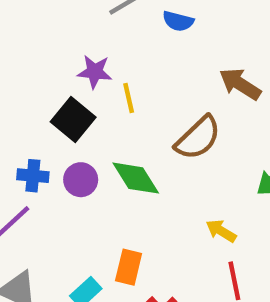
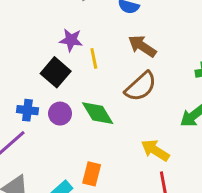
brown arrow: (240, 84) -> (142, 46), moved
yellow arrow: (221, 231) -> (155, 150), size x1.4

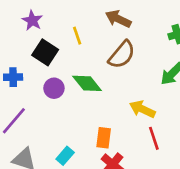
purple star: (71, 40) -> (32, 20), moved, turned 30
blue cross: (27, 110) -> (13, 77), moved
orange rectangle: (92, 174) -> (104, 138), moved

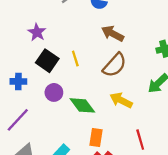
yellow line: (77, 36) -> (75, 59), moved
green diamond: (87, 83) -> (82, 105), moved
yellow arrow: (142, 109) -> (121, 100), moved

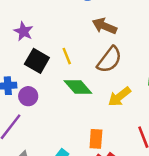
purple circle: (54, 92) -> (28, 96), moved
yellow arrow: (121, 100) -> (119, 97), turned -60
green diamond: (82, 105) -> (78, 87), moved

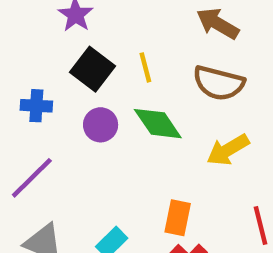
brown semicircle: (109, 60) -> (219, 83), turned 60
purple circle: (28, 96) -> (101, 125), moved

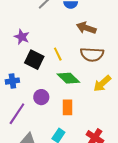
purple circle: (101, 125) -> (41, 97), moved
orange rectangle: (178, 218) -> (68, 107), moved

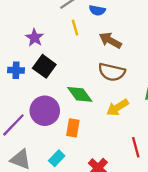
yellow line: (58, 54) -> (75, 28), moved
blue cross: (12, 81) -> (16, 70), moved
purple circle: (41, 97) -> (45, 111), size x1.6

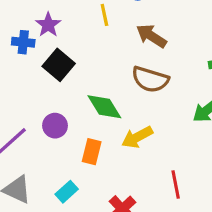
blue cross: (16, 70) -> (23, 42), moved
yellow arrow: (117, 108) -> (137, 137), moved
purple circle: (45, 111) -> (55, 126), size x0.6

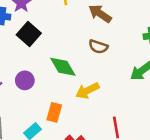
brown semicircle: (150, 79) -> (98, 47), size x0.7
orange rectangle: (92, 152) -> (54, 112), moved

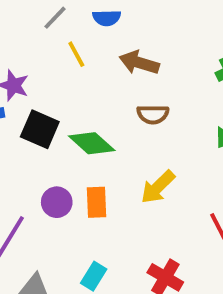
green diamond: (63, 67) -> (92, 143), moved
orange rectangle: (54, 112) -> (96, 202), moved

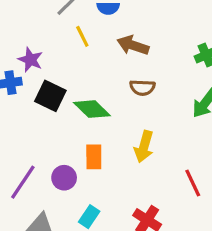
yellow arrow: (158, 187) -> (144, 147), turned -32
purple circle: (57, 202) -> (64, 178), moved

